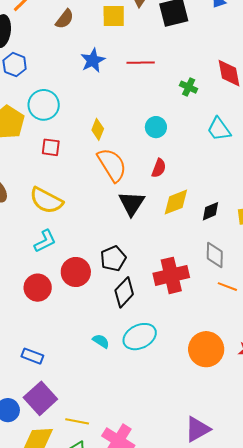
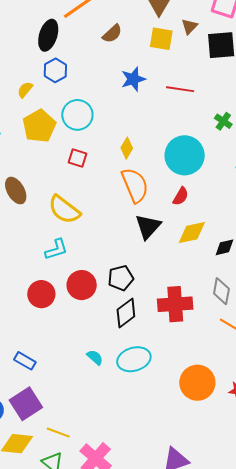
cyan circle: (156, 127) -> (185, 155), size x1.8

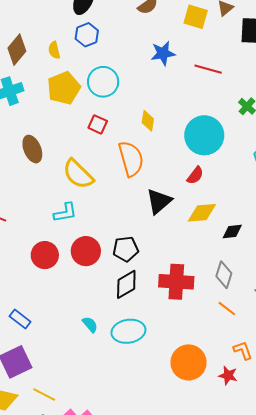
yellow semicircle: (25, 90) -> (54, 50), turned -60
yellow diamond: (127, 148) -> (148, 121), turned -30
orange semicircle: (135, 185) -> (131, 159), moved

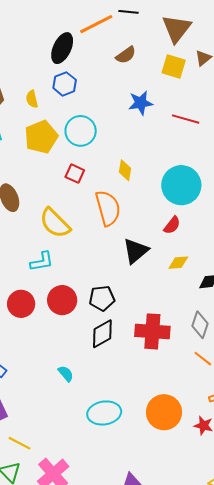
yellow diamond: (202, 213) -> (178, 263), size x0.7
cyan ellipse: (128, 331) -> (104, 413), moved

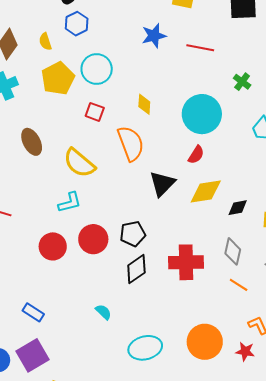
yellow diamond: (178, 263) -> (206, 191), size x1.6

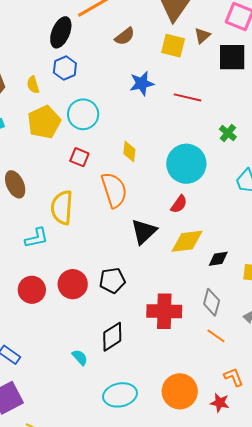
yellow semicircle: (79, 163) -> (62, 208), turned 52
cyan L-shape: (70, 203) -> (36, 238), moved
black diamond: (136, 269) -> (112, 337), moved

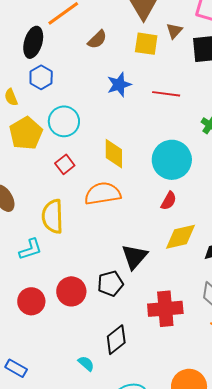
yellow diamond: (129, 151) -> (114, 154), size x1.4
red square: (79, 157) -> (65, 164), turned 36
orange semicircle: (114, 190) -> (103, 194), turned -75
black triangle: (144, 232) -> (134, 257), moved

